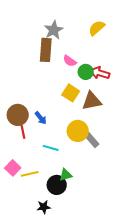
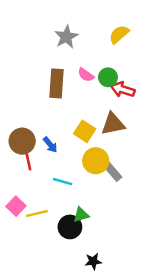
brown rectangle: (46, 50) -> (56, 83), moved
green circle: (86, 72) -> (108, 77), moved
yellow square: (71, 93) -> (85, 131), moved
black star: (44, 207) -> (93, 261), moved

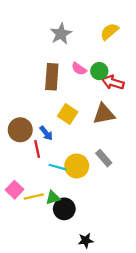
yellow square: (85, 131) -> (68, 114), moved
red line: (28, 161) -> (37, 149), moved
yellow circle: (96, 161) -> (77, 166), moved
green triangle: (81, 215) -> (53, 198), moved

